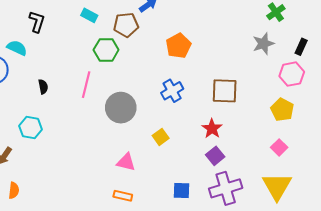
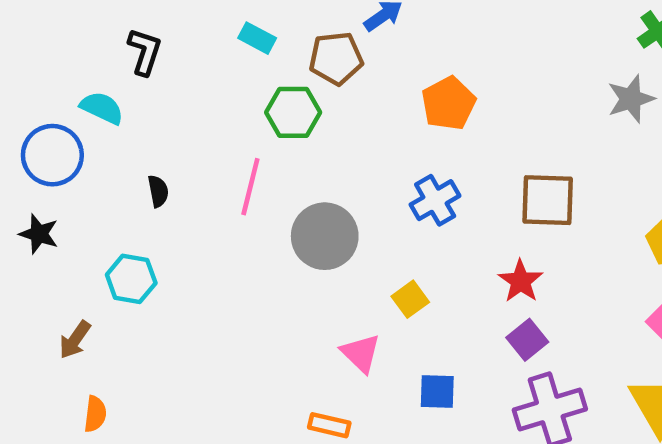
pink triangle: (126, 162) -> (361, 353), moved, turned 30
blue square: (182, 190) -> (437, 391), moved

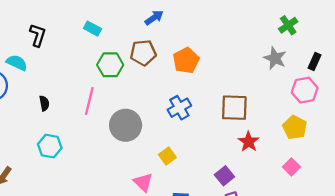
brown pentagon: (336, 58) -> (143, 53), moved
gray star: (631, 99) -> (275, 58), turned -30
cyan hexagon: (131, 279) -> (50, 146), moved
red star: (521, 281) -> (249, 142), moved

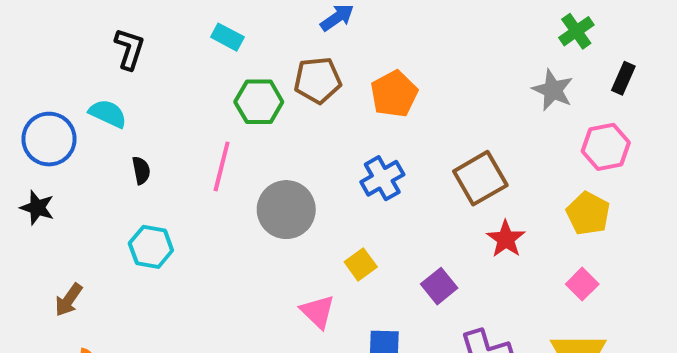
black rectangle: (315, 62) -> (623, 78), moved
cyan semicircle: (17, 63) -> (108, 114), moved
brown square: (234, 108) -> (480, 178), turned -32
purple square: (224, 176) -> (439, 286), moved

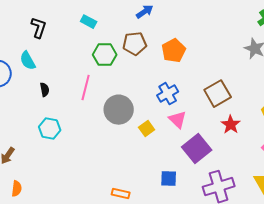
cyan semicircle: (108, 114) -> (28, 61), turned -144
yellow square: (361, 264) -> (147, 129), moved
purple square: (439, 286) -> (197, 149), size x1.6
pink triangle: (318, 312) -> (178, 120), moved

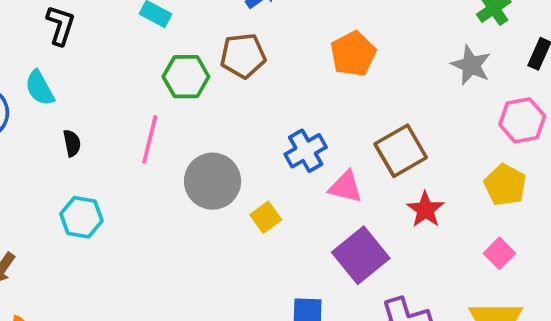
orange pentagon: (174, 51) -> (353, 54), moved
pink triangle: (178, 120) -> (346, 187), moved, turned -30

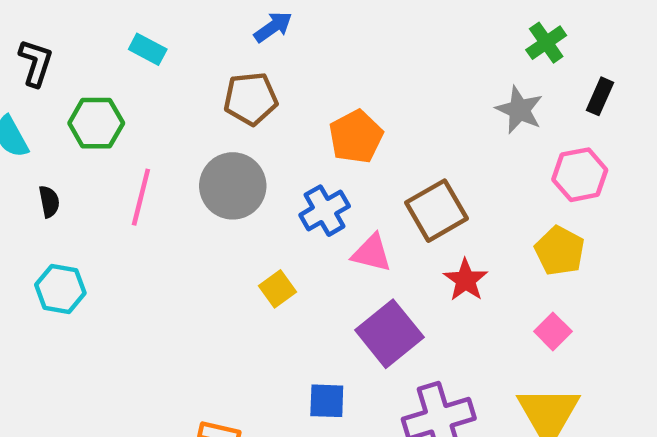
orange pentagon: (353, 54) -> (356, 137), moved
green hexagon: (186, 77) -> (96, 123), moved
gray circle: (213, 181) -> (233, 186), moved

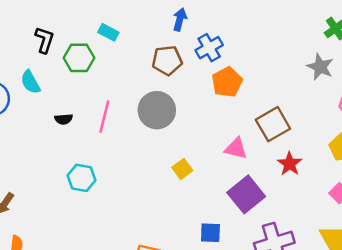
blue arrow: (273, 27) -> (180, 20), turned -40
green hexagon: (96, 123) -> (79, 58), moved
black semicircle: (49, 202) -> (64, 119), moved, turned 96
blue cross: (325, 211) -> (209, 48), moved
cyan hexagon: (60, 289) -> (81, 178), moved

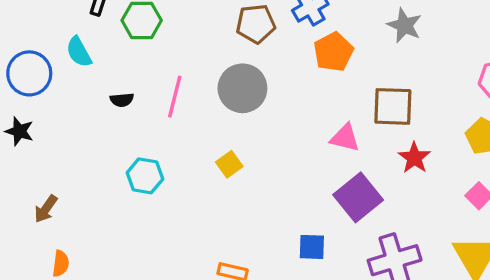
gray star: (320, 67) -> (404, 25), moved
brown square: (273, 124) -> (393, 106), turned 32
yellow square: (182, 169) -> (229, 164), moved

